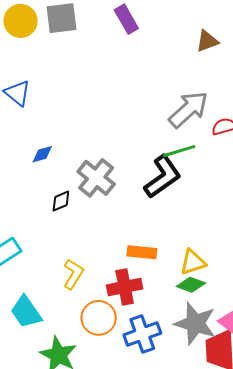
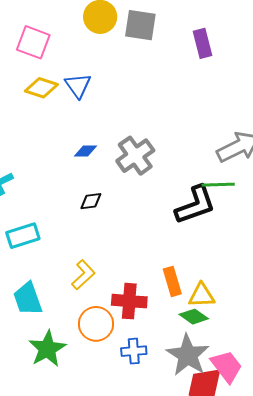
gray cross: (96, 178) -> (135, 156), moved
orange rectangle: (142, 252) -> (172, 281), moved, turned 52
blue cross: (142, 334) -> (134, 351), size x0.7

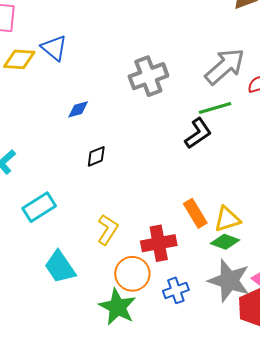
gray cross: (135, 156) -> (148, 76), moved, turned 30
black L-shape: (195, 205) -> (198, 133), size x0.7
green star: (47, 349) -> (118, 307), moved

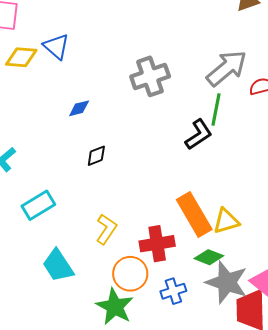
green line: (215, 108) -> (216, 110), turned -64
orange rectangle: (195, 213) -> (194, 214), size x1.5
green diamond: (225, 242) -> (209, 257), moved

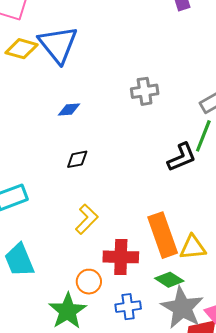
blue triangle: (56, 46) -> (58, 44), size x1.5
gray cross: (150, 76) -> (145, 91), size x0.7
yellow L-shape: (106, 229) -> (87, 219), moved
orange circle: (130, 274) -> (89, 282), size x0.7

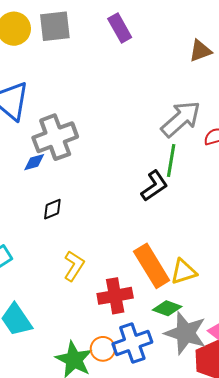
gray cross: (145, 91) -> (55, 137), moved, size x1.6
orange circle: (89, 282) -> (103, 349), moved
blue cross: (128, 307) -> (132, 343), size x1.5

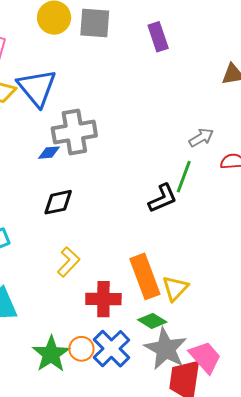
gray arrow: (181, 119) -> (201, 138), size x0.6
black diamond: (52, 209) -> (58, 202), size x1.4
yellow triangle: (184, 272) -> (175, 288), turned -40
blue cross: (132, 343) -> (112, 349), turned -36

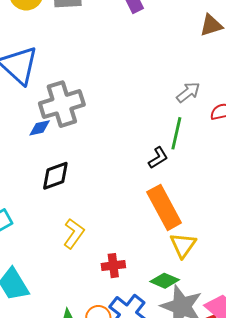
black L-shape: (163, 198) -> (158, 158), size x0.7
orange rectangle: (145, 276) -> (164, 207), moved
red cross: (103, 299) -> (113, 266), size x0.7

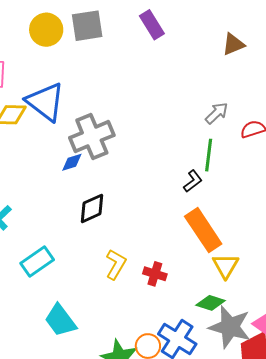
red cross: (113, 266) -> (155, 274), moved, turned 30

